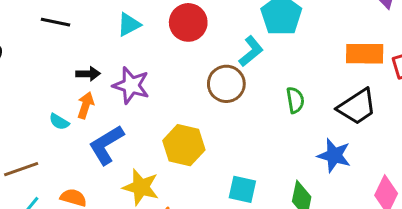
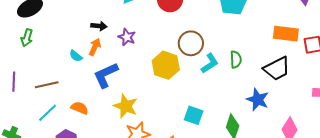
cyan L-shape: (251, 51) -> (210, 63), moved
purple star: (131, 85) -> (127, 37), size x0.7
yellow hexagon: (184, 145) -> (166, 65), moved

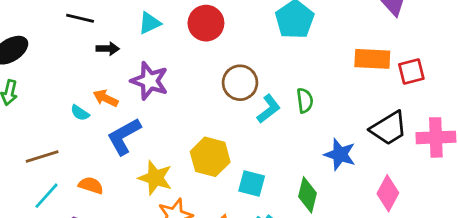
black arrow: (99, 26) -> (108, 49), moved
purple star: (127, 37) -> (150, 81), size x1.5
orange arrow: (95, 47) -> (106, 98), turned -84
yellow hexagon: (166, 65) -> (210, 157), moved
black trapezoid: (277, 69) -> (389, 128), moved

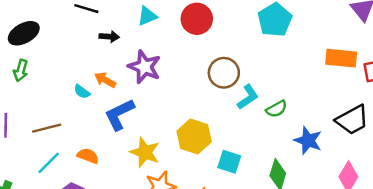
green semicircle: (305, 101) -> (277, 109), moved, turned 65

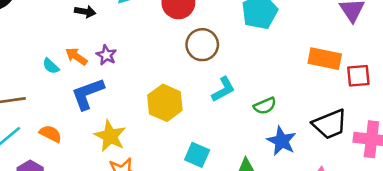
purple star: (144, 67) -> (106, 55), moved, size x0.6
brown circle: (224, 73) -> (202, 45), moved
green semicircle: (277, 109) -> (265, 106), moved
yellow hexagon: (194, 136) -> (165, 103), moved

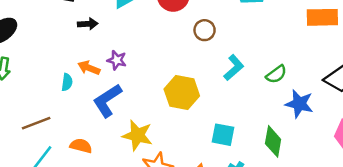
brown circle: (202, 45) -> (205, 30), size x0.7
cyan semicircle: (51, 66) -> (67, 82), turned -112

